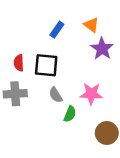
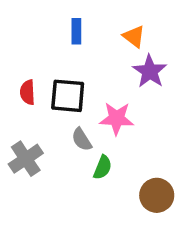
blue rectangle: (57, 30) -> (76, 31), moved, turned -35
gray cross: (15, 94) -> (26, 159), moved, turned -30
pink star: (91, 94) -> (117, 118), moved

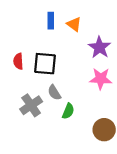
orange triangle: (134, 36) -> (74, 24), moved
pink star: (117, 118) -> (101, 79), moved
gray cross: (26, 159) -> (31, 105), moved

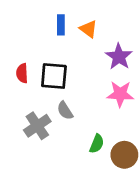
green semicircle: (68, 111) -> (97, 144), moved

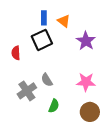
black square: (54, 76) -> (42, 40), moved, turned -30
pink star: (120, 94) -> (86, 82), moved
green semicircle: (97, 144) -> (54, 106), moved

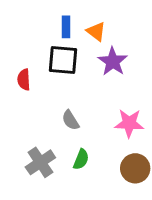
black square: (42, 40) -> (63, 60), turned 30
purple star: (86, 41) -> (113, 62), moved
gray cross: (27, 91) -> (40, 162), moved

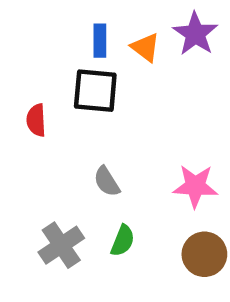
purple star: (113, 62) -> (195, 34), moved

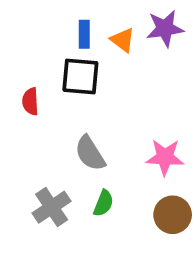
purple star: (195, 34) -> (165, 28), turned 30
gray semicircle: (107, 182) -> (90, 153), size x1.4

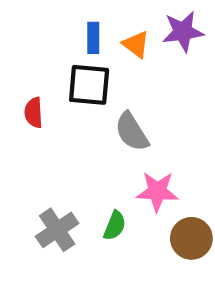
gray semicircle: (90, 153) -> (132, 132), moved
pink star: (165, 157) -> (157, 191), moved

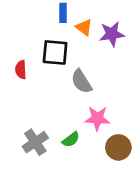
purple star: (183, 32) -> (112, 34), moved
blue rectangle: (93, 38) -> (63, 13), moved
green semicircle: (115, 226) -> (71, 140), turned 30

